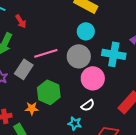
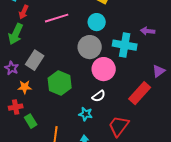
red arrow: (21, 21) -> (24, 12), moved, turned 56
pink line: (46, 53) -> (57, 18), moved
orange star: (32, 108) -> (25, 87), moved

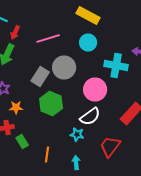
gray circle: (90, 47) -> (64, 68), moved
gray rectangle: (35, 60) -> (40, 76), moved
white semicircle: (99, 96) -> (90, 116), size x1.5

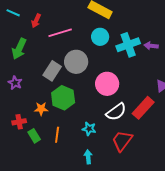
red arrow: (15, 32) -> (36, 21), moved
cyan cross: (116, 66) -> (128, 45), moved, turned -30
orange star: (16, 108) -> (41, 109), moved
white semicircle: (90, 116) -> (116, 112), moved
orange line: (47, 154) -> (57, 135), moved

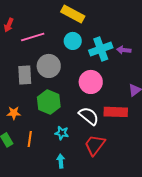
gray rectangle: (52, 71) -> (25, 75), turned -36
pink circle: (107, 84) -> (91, 82), moved
green hexagon: (63, 98) -> (49, 102), moved
red rectangle: (143, 108) -> (116, 112), turned 50
white semicircle: (116, 112) -> (89, 116), turned -105

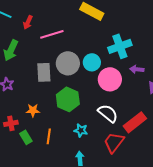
cyan circle: (73, 41) -> (92, 62), moved
purple arrow: (124, 50) -> (137, 69), moved
red rectangle: (116, 112) -> (135, 122), moved, turned -40

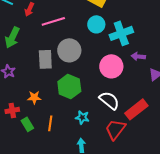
cyan circle: (92, 62) -> (96, 24), moved

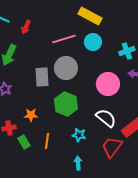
pink line: (53, 21) -> (64, 39), moved
cyan cross: (121, 33) -> (127, 51), moved, size x0.7

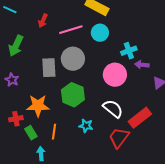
red arrow: (26, 27) -> (43, 21), moved
cyan cross: (127, 51) -> (129, 51), moved
orange star: (31, 115) -> (38, 106), size x1.6
cyan arrow: (78, 163) -> (41, 154), moved

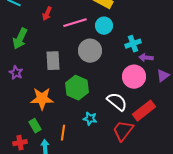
gray circle: (73, 59) -> (90, 51), moved
pink circle: (115, 75) -> (134, 77), moved
red cross: (16, 119) -> (20, 143), moved
orange line: (54, 132) -> (63, 133), moved

